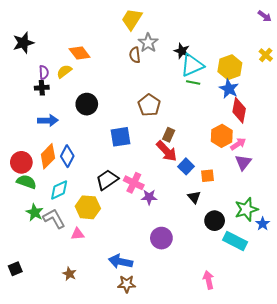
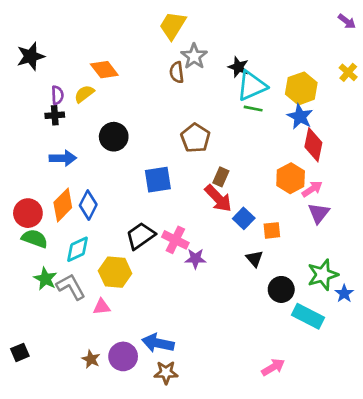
purple circle: (161, 238) -> (123, 356), moved
pink arrow: (208, 280) -> (273, 367), turned 72

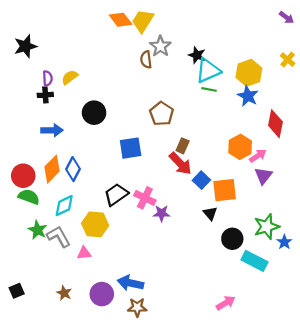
orange diamond: (104, 70) -> (121, 20), moved
red diamond: (313, 145) -> (275, 124), moved
orange square: (272, 230) -> (225, 190), size x1.6
brown star: (91, 359) -> (64, 293), moved

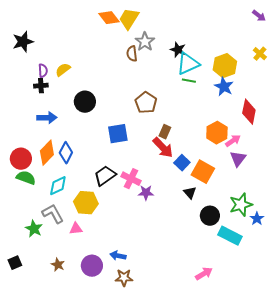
orange square: (225, 190) -> (203, 172), turned 35
green star: (38, 230) -> (34, 229), moved
blue arrow: (131, 283) -> (118, 256), size x0.7

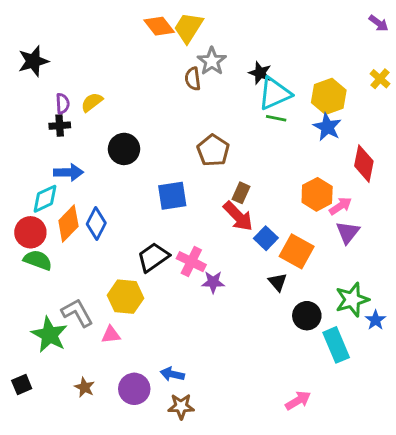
cyan diamond: (58, 186) -> (45, 199), moved
green star: (34, 229) -> (49, 335), size x1.4
cyan rectangle: (230, 236) -> (336, 345), turned 40

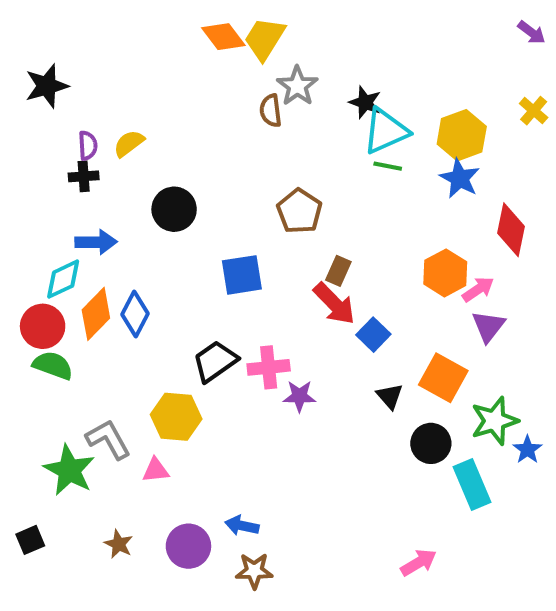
orange square: (297, 251) -> (443, 378), moved
pink cross: (191, 262) -> (269, 367), turned -32

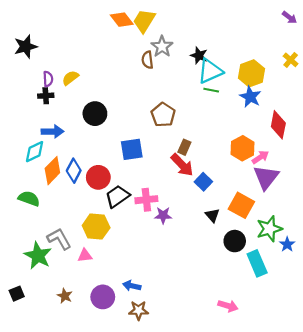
red circle: (43, 326) -> (98, 177), moved
purple triangle: (488, 326) -> (266, 177), size x1.4
pink arrow: (419, 563) -> (228, 306), turned 48

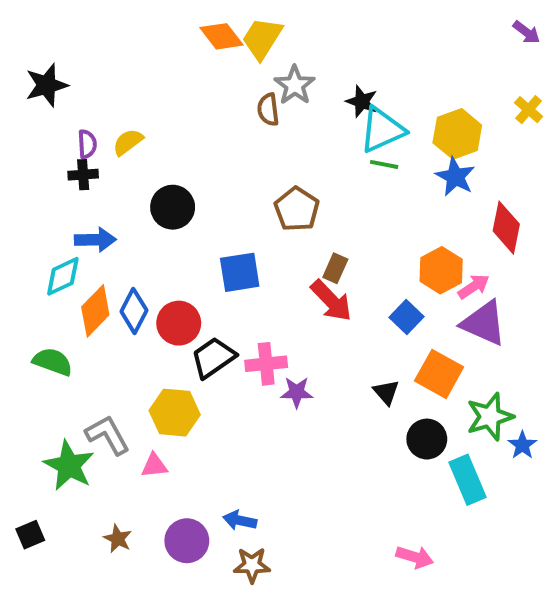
purple triangle: (266, 177) -> (484, 323), turned -44
blue square: (203, 182) -> (406, 317), moved

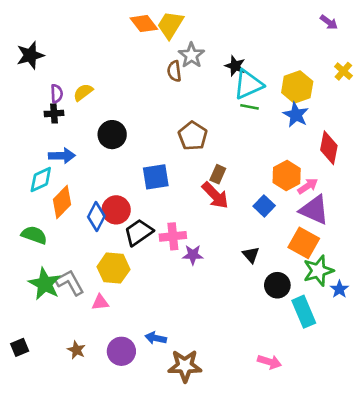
purple arrow: (526, 32) -> (329, 22), moved
blue diamond: (134, 311) -> (96, 216), moved
orange square: (439, 374) -> (304, 243), moved
green star: (69, 465) -> (45, 284), moved
brown star: (252, 565) -> (185, 366), moved, size x1.4

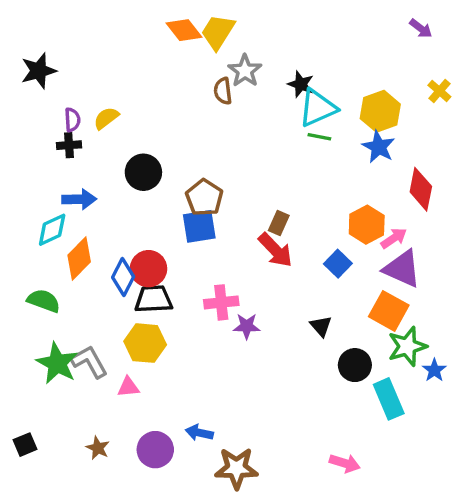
brown pentagon: (193, 136) -> (204, 198), moved
black trapezoid: (139, 232) -> (154, 299), moved, turned 32

